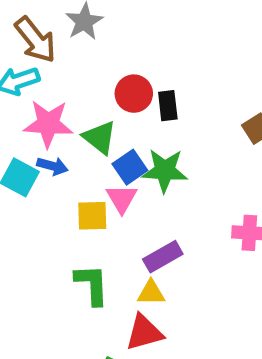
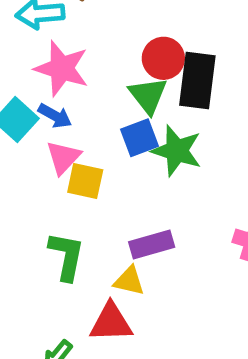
black rectangle: (168, 106) -> (197, 81), size x1.6
green triangle: (100, 137) -> (148, 95), moved
pink triangle: (122, 198) -> (63, 157), moved

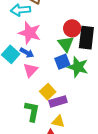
yellow square: (85, 181) -> (48, 92), moved, turned 35
purple rectangle: (152, 245) -> (58, 101), moved

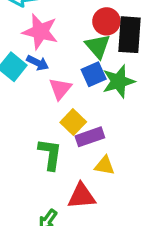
green star: (78, 67) -> (118, 81), turned -30
pink triangle: (30, 70) -> (60, 89), moved
yellow triangle: (58, 122) -> (105, 165), moved

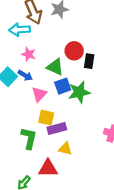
pink star: (40, 32) -> (29, 54), size x0.6
black rectangle: (129, 35) -> (89, 61), size x0.6
green triangle: (98, 46) -> (55, 67), moved, turned -30
yellow square: (73, 122) -> (46, 118), turned -35

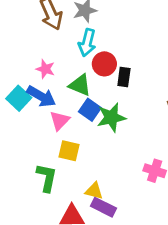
cyan arrow: (20, 30) -> (87, 43), moved, turned -72
blue arrow: (25, 75) -> (41, 96), size x1.5
blue square: (63, 86) -> (90, 110), turned -35
purple rectangle: (57, 128) -> (103, 207), moved, turned 42

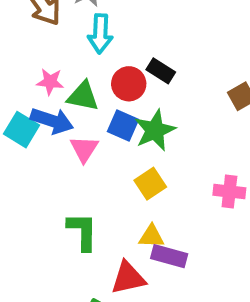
red circle: (104, 64) -> (129, 84), moved
black rectangle: (124, 77) -> (161, 71), turned -54
green triangle: (80, 85) -> (83, 96), moved
yellow square: (69, 151) -> (150, 184), moved, turned -35

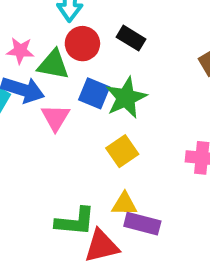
red circle: (129, 84) -> (82, 44), moved
green L-shape: (82, 231) -> (75, 221), moved, turned 96

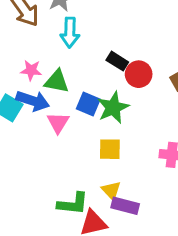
red circle: (82, 44) -> (139, 74), moved
yellow square: (122, 151) -> (110, 149), turned 35
yellow triangle: (124, 204) -> (111, 190), turned 45

